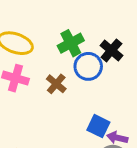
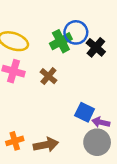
blue circle: (88, 66) -> (76, 32), moved

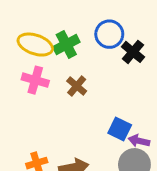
green cross: (61, 41) -> (66, 45), moved

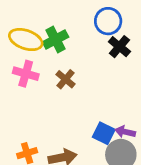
blue circle: (109, 34) -> (108, 21), moved
blue square: (120, 129) -> (104, 133), moved

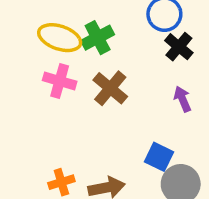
brown cross: (65, 79) -> (110, 88), size x1.4
purple arrow: (125, 132) -> (182, 99), moved, turned 54

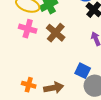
orange cross: (61, 182) -> (29, 85), turned 32

